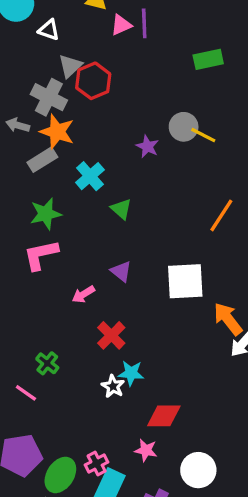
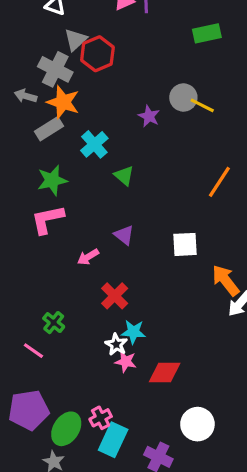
white square: (185, 281) -> (185, 244), size x0.7
pink star: (146, 450) -> (126, 362), moved

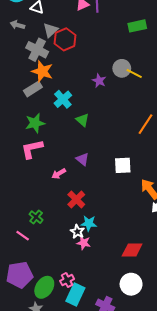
gray arrow: (26, 96) -> (17, 25), moved
red diamond: (165, 373) -> (132, 250), moved

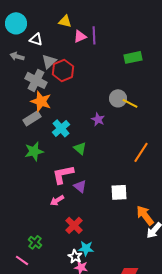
purple star: (99, 81) -> (98, 119), moved
pink L-shape: (32, 149) -> (63, 174), moved

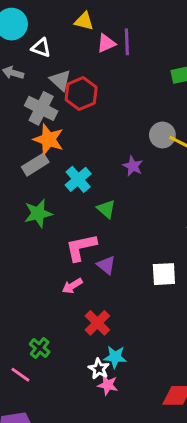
gray triangle: (49, 61) -> (60, 80), turned -35

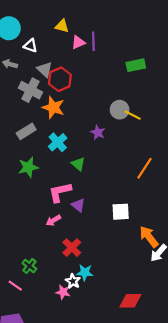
orange star: (49, 139) -> (53, 107), moved
pink star: (108, 385) -> (63, 292), moved

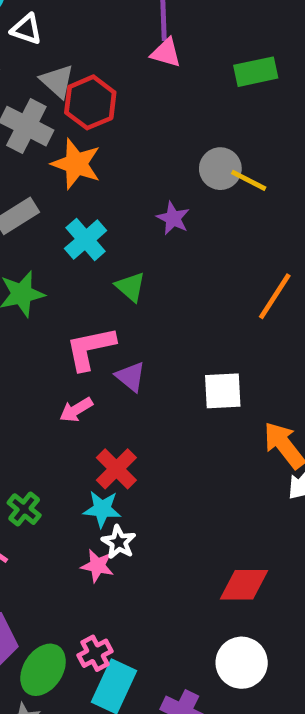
pink triangle: (78, 42) -> (166, 53), moved, turned 40
cyan star: (85, 273) -> (102, 509), moved

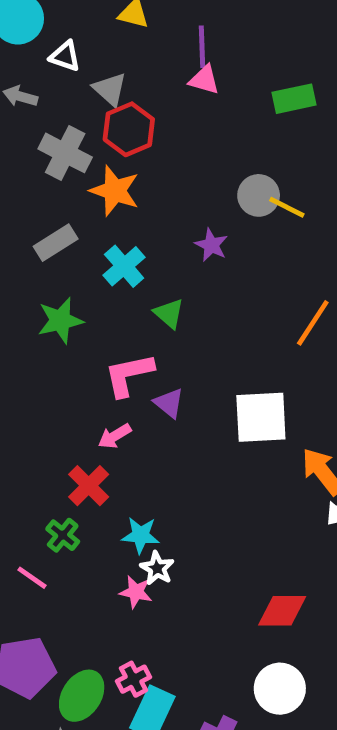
gray triangle: (57, 81) -> (110, 89), moved
white square: (223, 391) -> (261, 417), size x1.4
red cross: (116, 469) -> (89, 486), moved

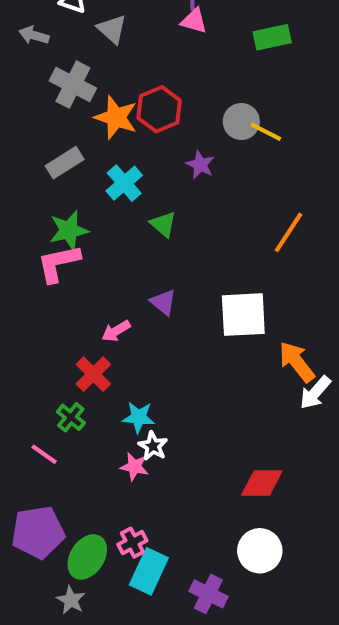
red hexagon: (129, 129) -> (159, 109), moved
pink L-shape: (129, 375) -> (58, 263), moved

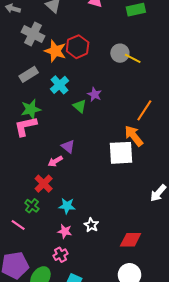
purple star: (200, 165) -> (94, 94), moved
purple triangle: (163, 302) -> (68, 146), moved
orange arrow: (297, 362) -> (134, 136), moved
white star: (153, 446) -> (91, 225), moved
pink cross: (132, 543) -> (61, 255), moved

